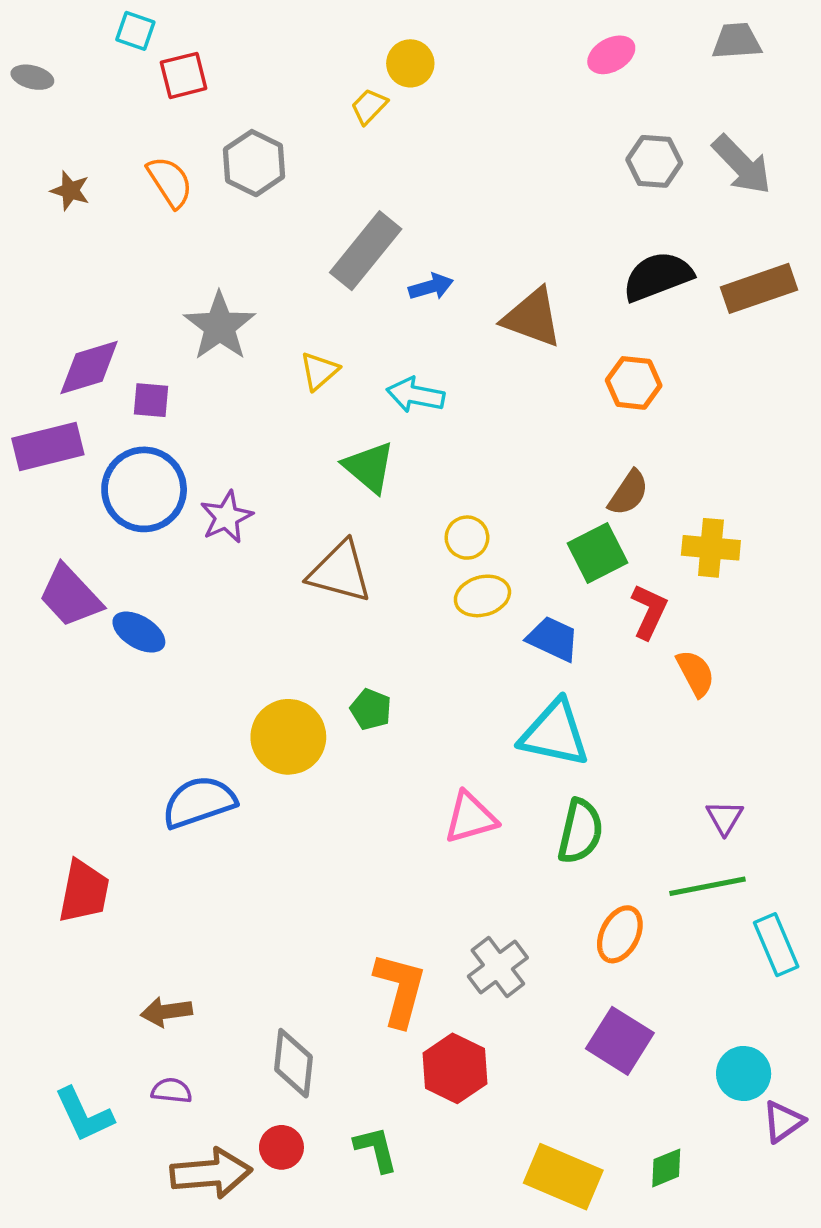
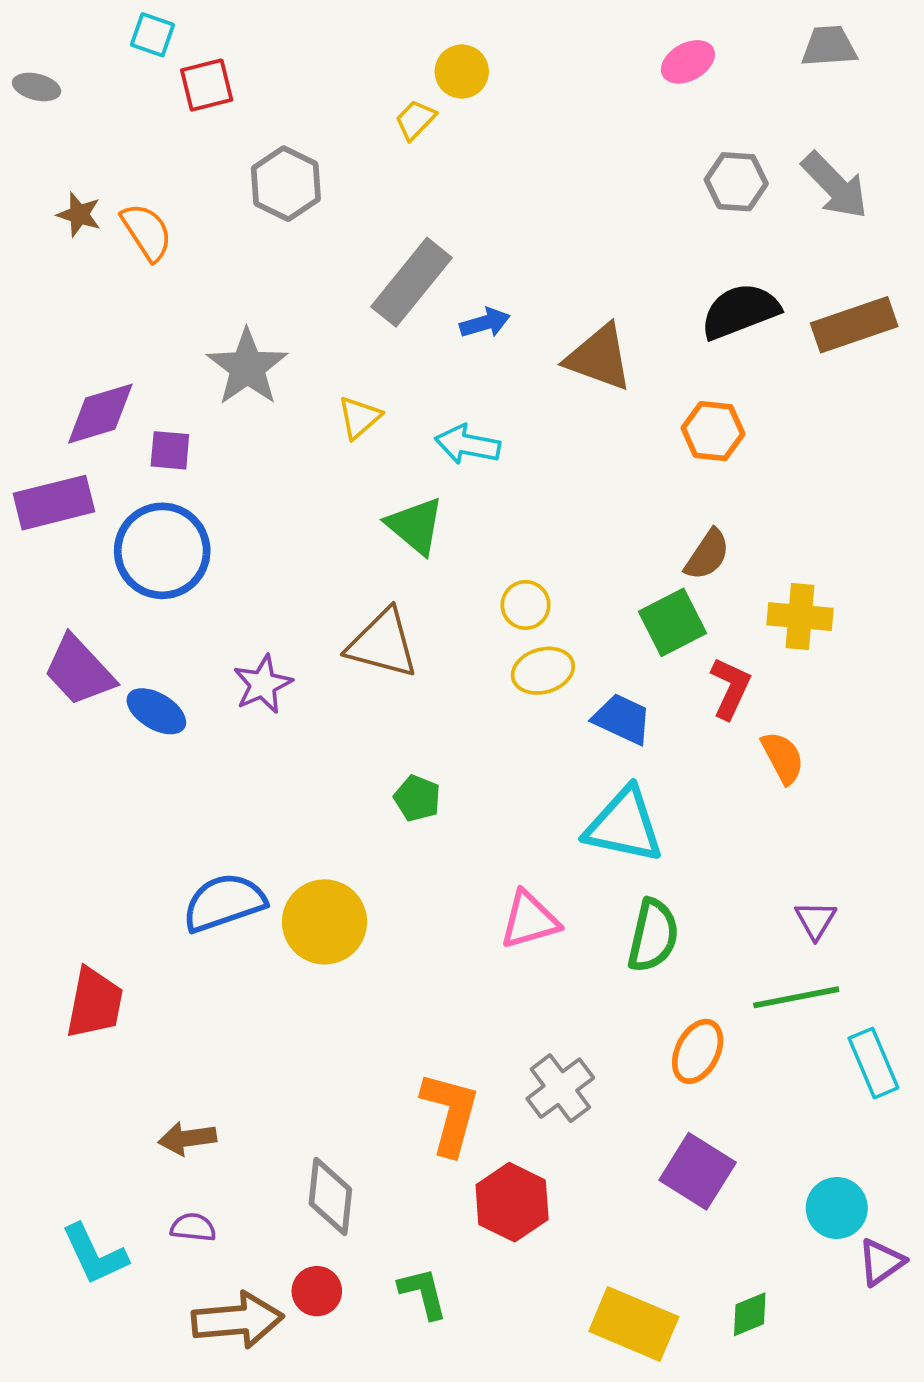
orange semicircle: (170, 182) -> (147, 232), moved
purple star: (226, 517) -> (263, 684), moved
yellow circle: (288, 737) -> (325, 922), moved

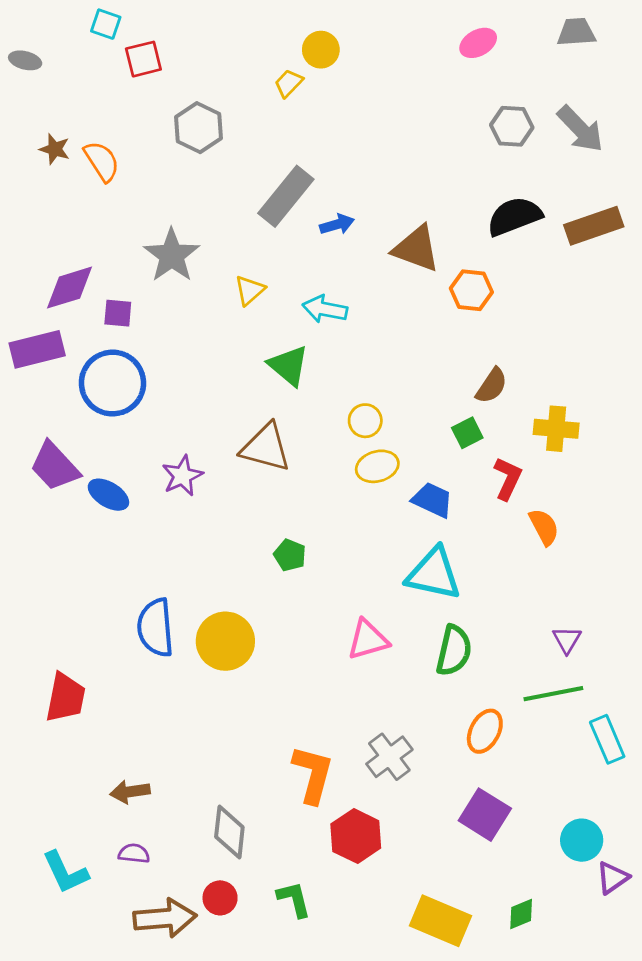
orange hexagon: (713, 431) -> (471, 290), moved
green square: (672, 622) -> (467, 433), size x0.7
blue semicircle: (224, 903) -> (155, 628), turned -76

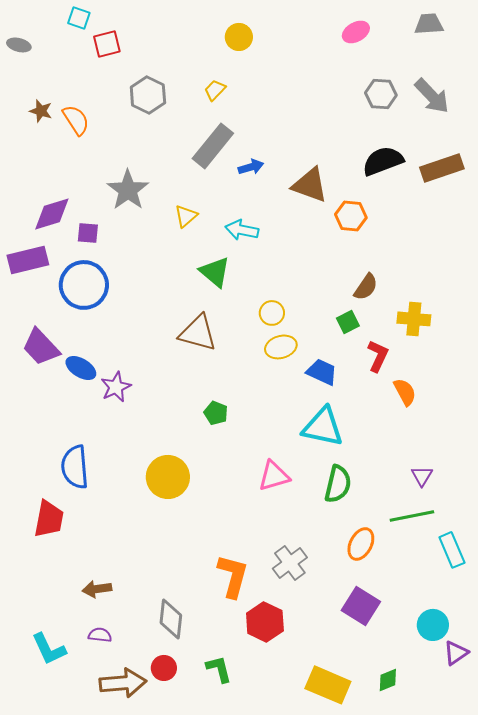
yellow trapezoid: (289, 83) -> (215, 90), moved
purple star: (182, 476) -> (116, 387), moved
blue semicircle: (155, 628) -> (75, 467), moved

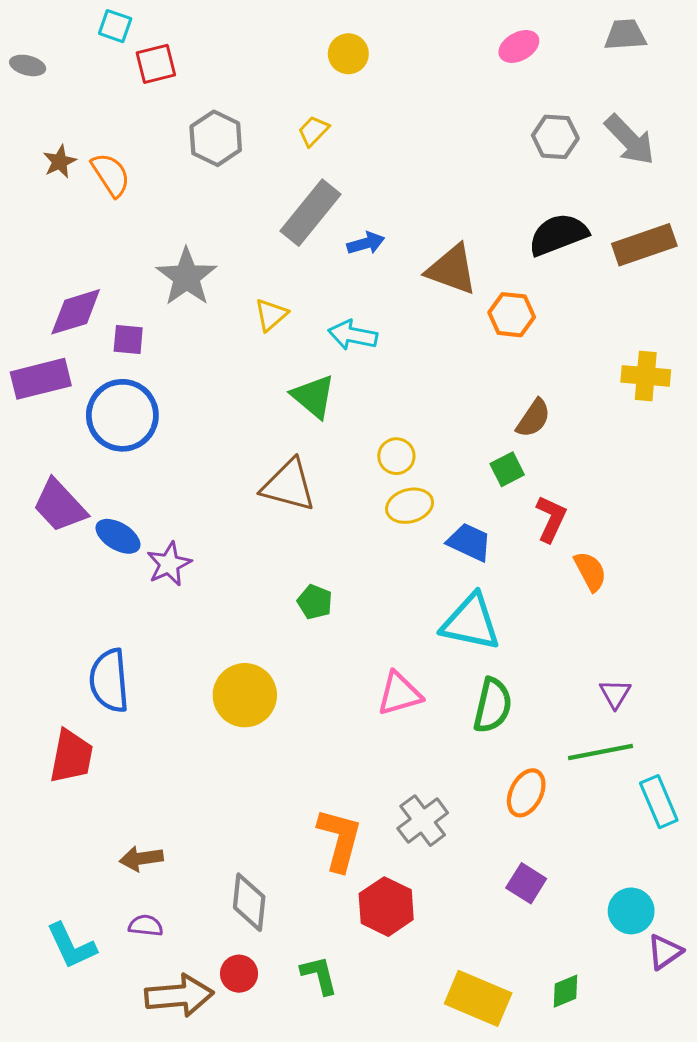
brown star: (41, 111) -> (60, 162), turned 30
yellow cross: (414, 319) -> (646, 376), moved
purple square: (361, 606) -> (526, 883), size x0.7

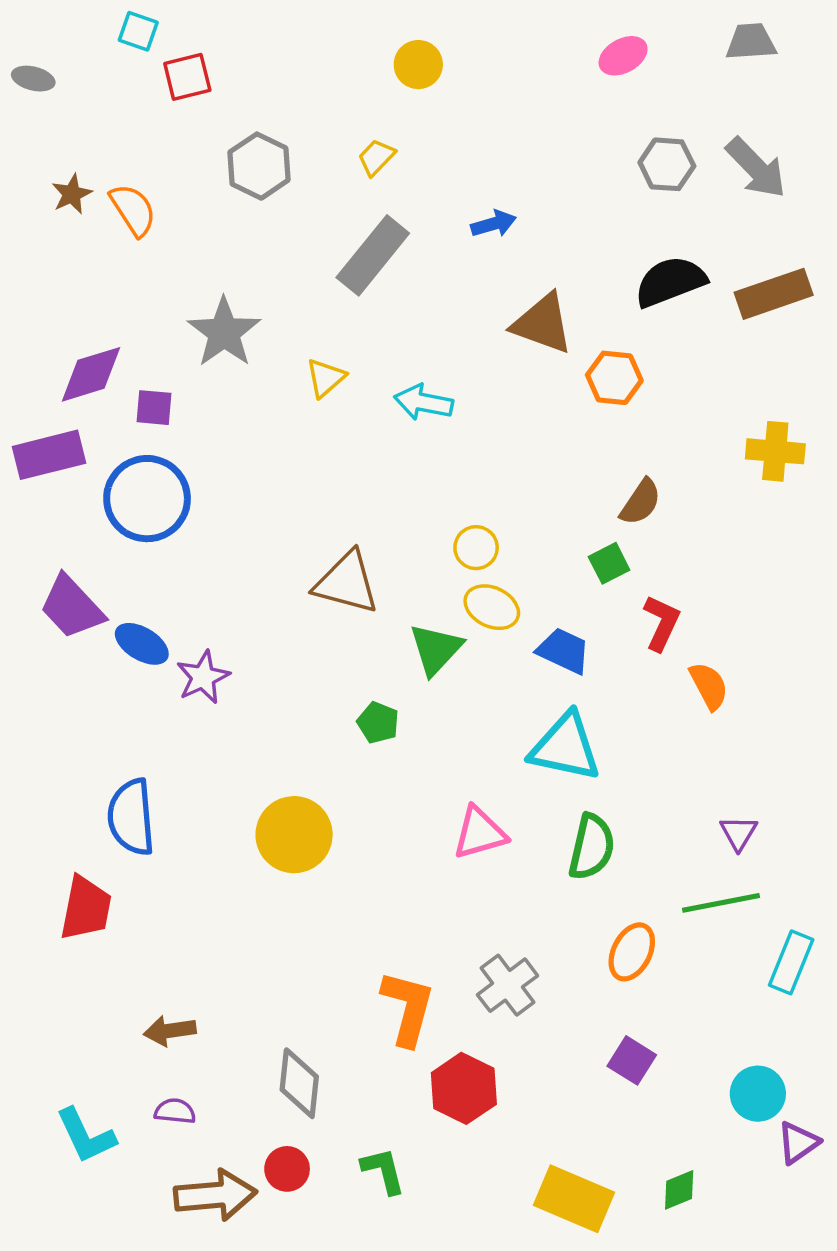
blue arrow: (366, 243) -> (494, 224), moved
green triangle: (313, 396) -> (436, 649), moved, turned 33
yellow ellipse: (410, 506) -> (492, 607), turned 42
cyan rectangle: (659, 802) -> (791, 962), turned 45

